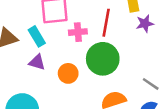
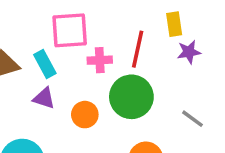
gray line: (151, 84) -> (193, 119), moved

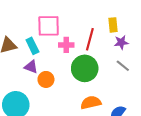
orange circle: (85, 115) -> (46, 79), moved
gray line: (193, 119) -> (123, 66), moved

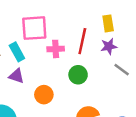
purple star: (121, 42) -> (109, 46), moved
green circle: (85, 68) -> (78, 75), size x0.6
orange circle: (46, 79) -> (44, 95), moved

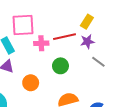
yellow rectangle: (108, 23) -> (87, 22), turned 40
red line: (82, 41) -> (64, 37), turned 65

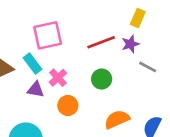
yellow rectangle: (87, 22) -> (138, 18), moved
pink cross: (41, 43) -> (58, 78), moved, turned -32

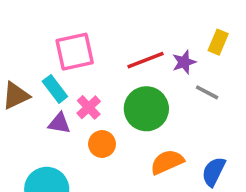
yellow rectangle: (138, 18) -> (218, 42), moved
green circle: (102, 79) -> (146, 109), size x1.6

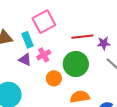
pink square: (75, 52) -> (44, 22), turned -30
orange circle: (102, 144) -> (54, 78), moved

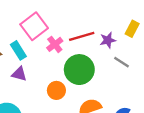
pink cross: (44, 55) -> (55, 44), moved

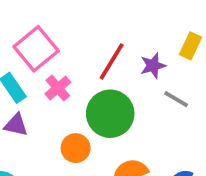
red line: (82, 36) -> (112, 61), turned -40
pink cross: (55, 44) -> (58, 88), moved

